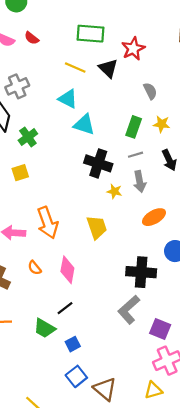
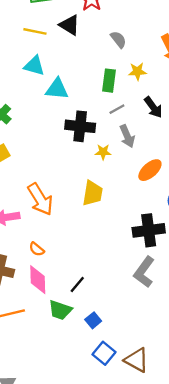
yellow trapezoid: (97, 227) -> (93, 193), turned 40
pink diamond: (67, 270) -> (38, 280), moved

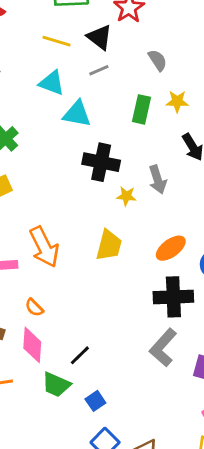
gray line: (117, 109) -> (99, 70), moved
orange ellipse: (150, 170) -> (171, 248), moved

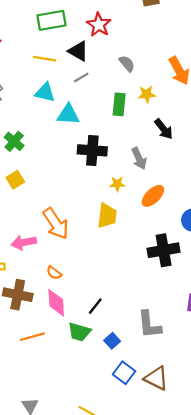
yellow star: (126, 196) -> (117, 184), moved
orange ellipse: (171, 248) -> (153, 196), moved
gray L-shape: (163, 348) -> (149, 325), moved, turned -40

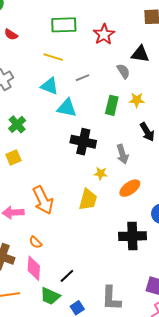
black triangle: (78, 51) -> (140, 54), moved, turned -30

